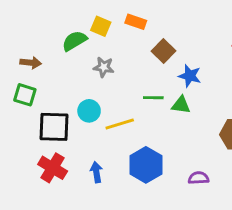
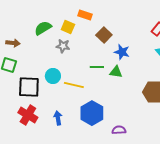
yellow square: (101, 26) -> (68, 27), moved
yellow line: (120, 124) -> (74, 85), turned 30
purple semicircle: (199, 178) -> (119, 130), moved

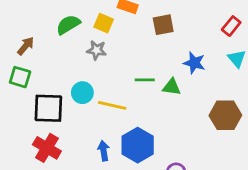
brown square: (104, 35) -> (163, 25), moved, turned 35
brown arrow: (13, 43) -> (26, 46), turned -56
blue star: (122, 52) -> (194, 63), moved
blue arrow: (58, 118) -> (104, 151), moved

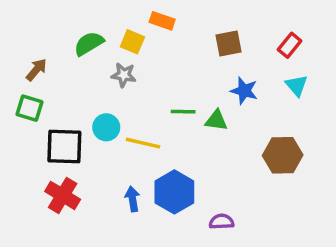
brown square: (163, 25) -> (228, 44), moved

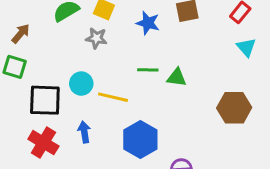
blue star: (244, 91) -> (148, 23), moved
blue arrow: (132, 199) -> (84, 132), moved

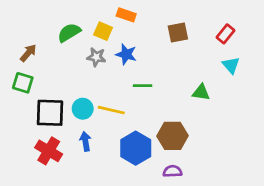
blue star: (148, 23) -> (126, 54), moved
green triangle: (177, 77) -> (201, 92), moved
cyan circle: (81, 84) -> (83, 109), moved
brown hexagon: (234, 108) -> (172, 136), moved

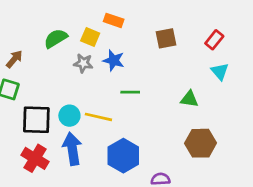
brown hexagon: (172, 136) -> (200, 143), moved
blue arrow: (85, 141) -> (72, 149), size x1.6

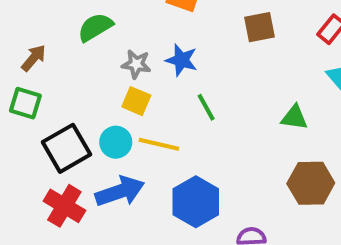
yellow square: (90, 37) -> (136, 101), moved
green line: (130, 92) -> (206, 107), turned 60
black square: (36, 120) -> (66, 148), turned -32
blue arrow: (72, 149) -> (120, 191), turned 80

